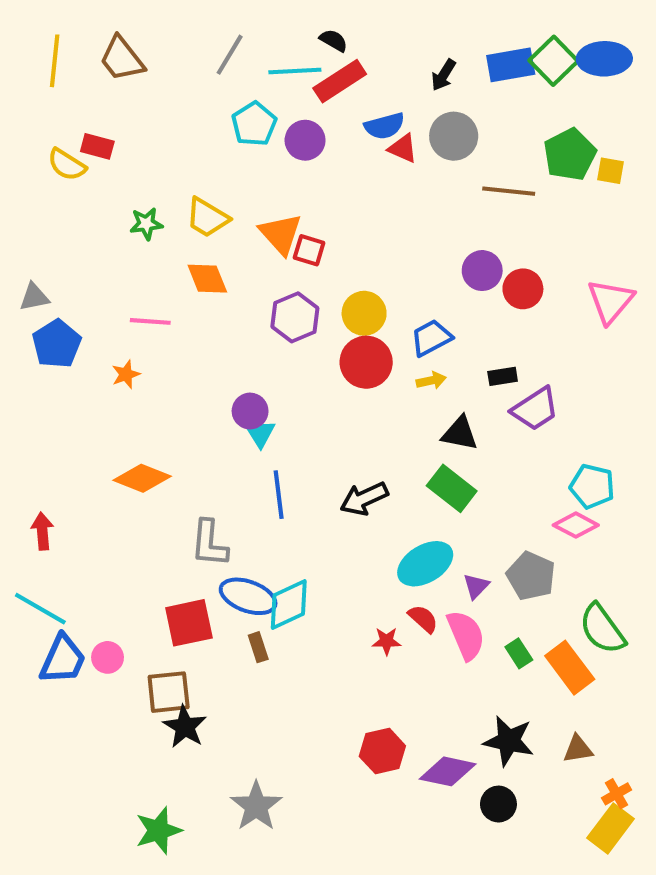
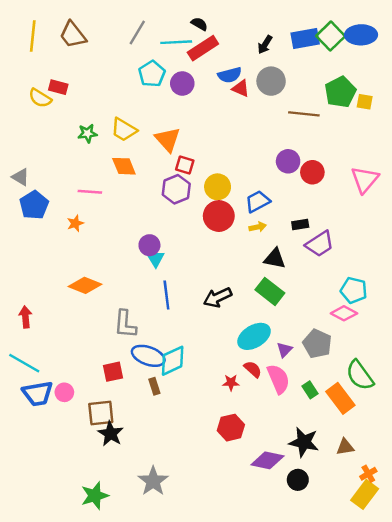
red square: (309, 250) -> (185, 165), moved
gray triangle: (34, 297) -> (21, 177), turned 42
red square: (189, 623) -> (113, 372), size x0.7
blue trapezoid: (63, 659) -> (38, 394), turned 56
red hexagon: (382, 751) -> (231, 428), moved

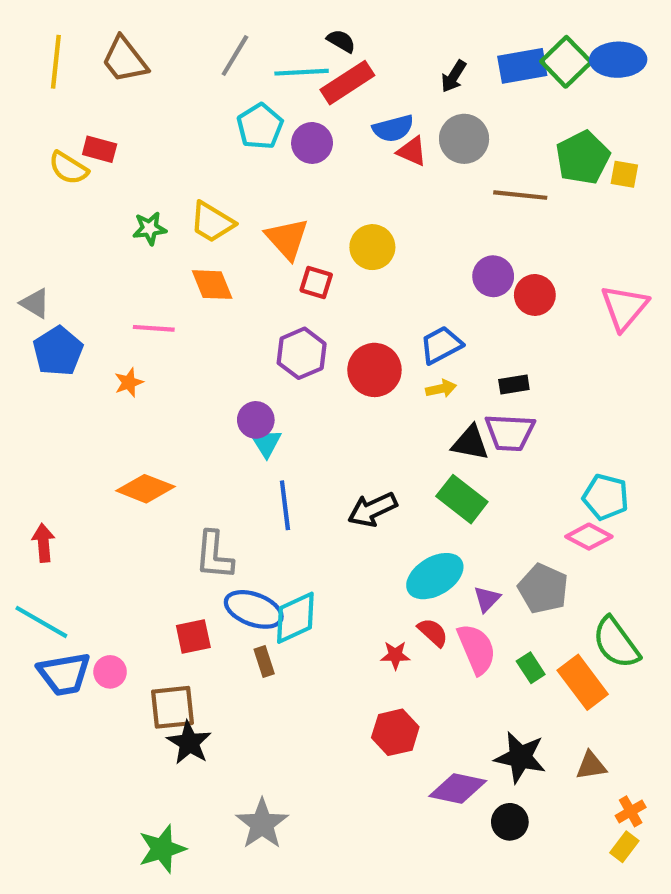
yellow circle: (218, 187) -> (372, 247), moved
purple hexagon: (176, 189) -> (302, 353), moved
purple trapezoid: (320, 244) -> (510, 432), moved, turned 36
yellow rectangle: (365, 494) -> (624, 847), size x0.6

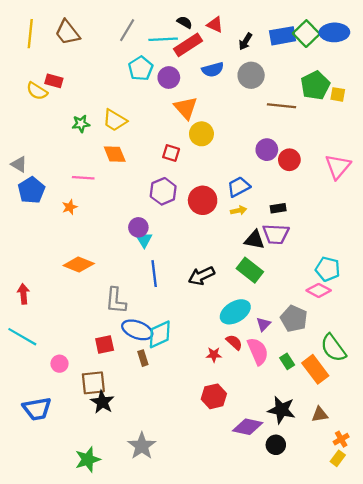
red triangle: (412, 151) -> (215, 25), moved
orange triangle: (287, 239) -> (186, 108), moved
blue trapezoid: (64, 674) -> (37, 409), moved

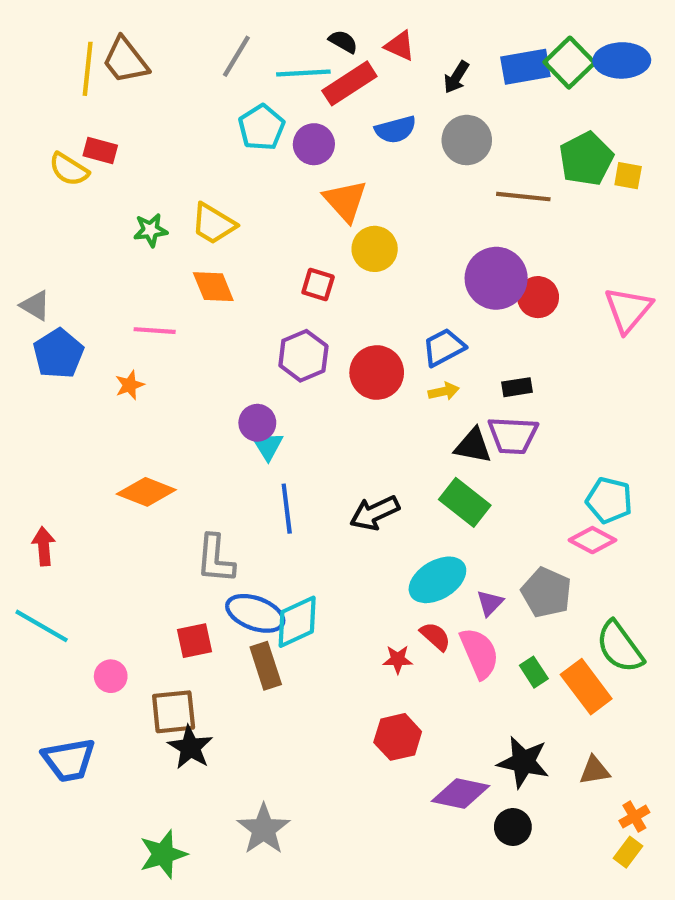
yellow line: (30, 34) -> (88, 69), moved
purple circle: (267, 150) -> (496, 278), size x1.5
brown rectangle: (143, 358) -> (266, 666), size x1.5

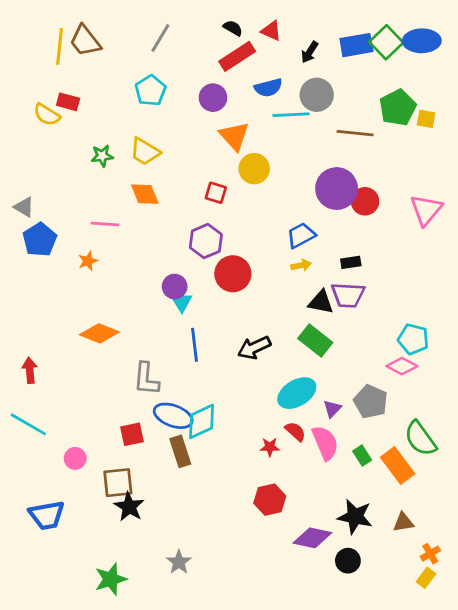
cyan line: (303, 73) -> (291, 115), moved
cyan pentagon: (262, 127) -> (150, 91), moved
red circle: (377, 373) -> (233, 274), moved
gray star: (264, 829) -> (179, 562), size x0.7

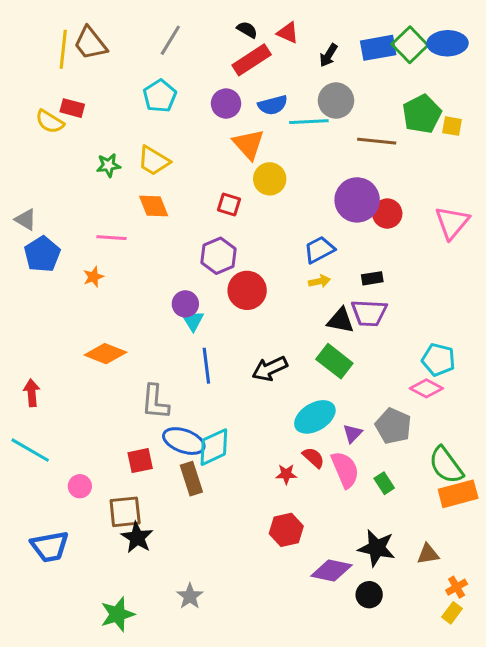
blue semicircle: (268, 88) -> (273, 105), moved
orange rectangle: (398, 466) -> (458, 494), moved, turned -68

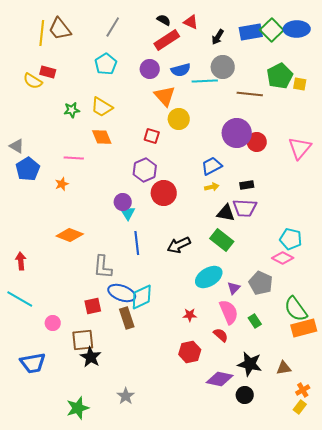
red semicircle: (313, 458) -> (221, 335), moved

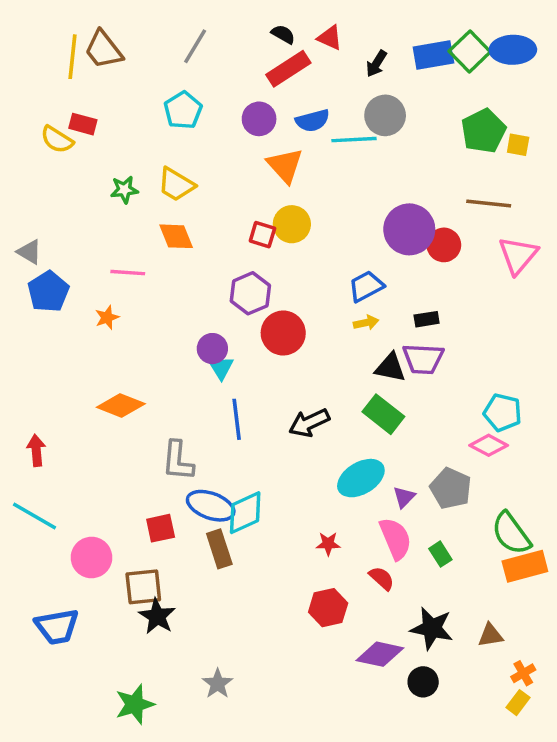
brown line: (250, 94) -> (489, 203), moved
yellow circle: (179, 119) -> (292, 224), moved
pink circle: (53, 323) -> (92, 558), size x1.5

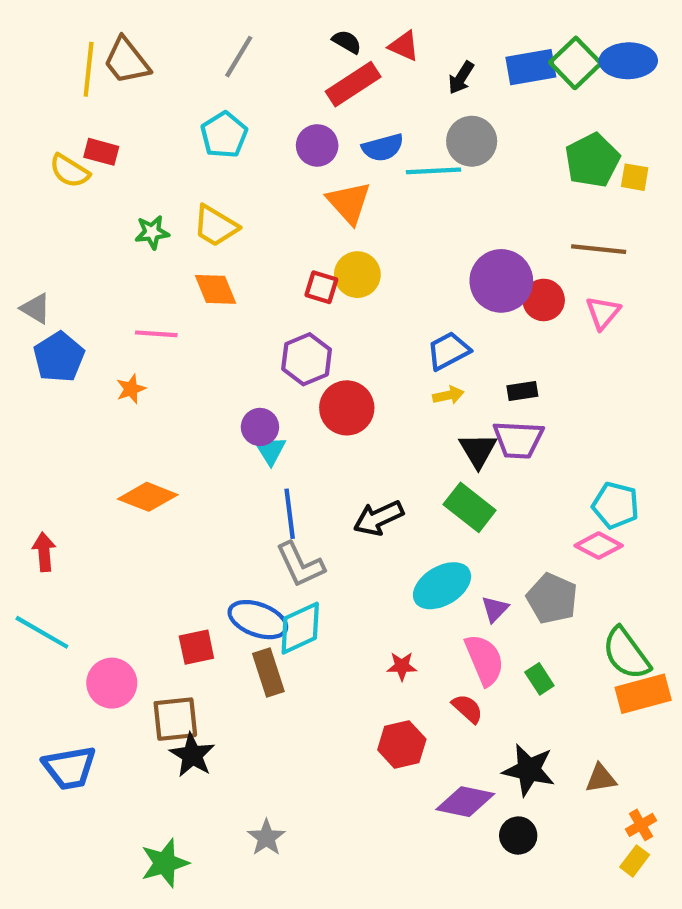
pink triangle: (518, 255) -> (603, 313), moved, size x0.7
black triangle: (390, 368) -> (478, 450), turned 48
gray L-shape: (178, 461) -> (300, 565), moved, turned -30

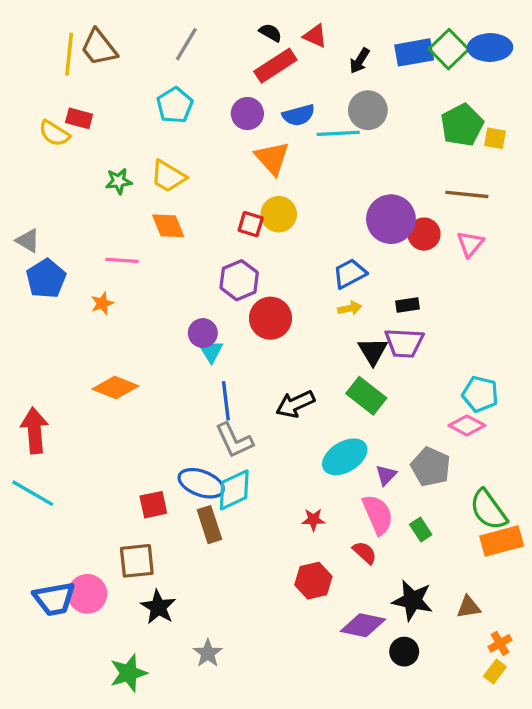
red arrow: (44, 552) -> (34, 430), size x1.5
pink circle: (112, 683) -> (87, 594), moved
black star: (192, 755) -> (158, 607), moved

